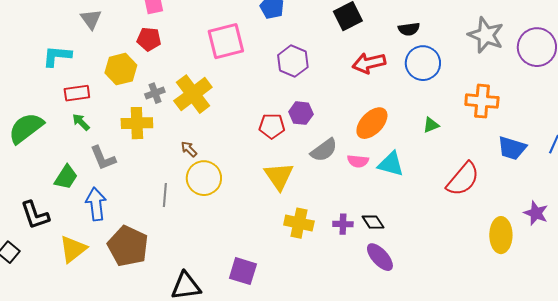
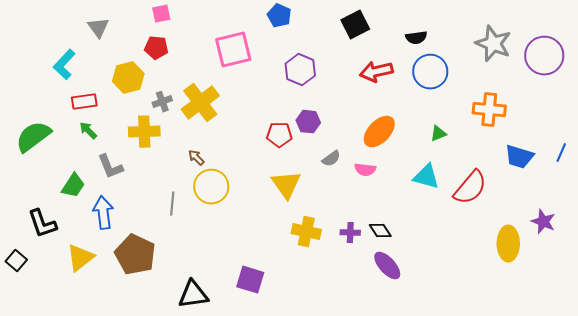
cyan L-shape: (57, 56) -> (64, 65), turned -52
gray semicircle: (324, 150) -> (331, 159), size x0.7
cyan triangle: (391, 164) -> (426, 177), moved

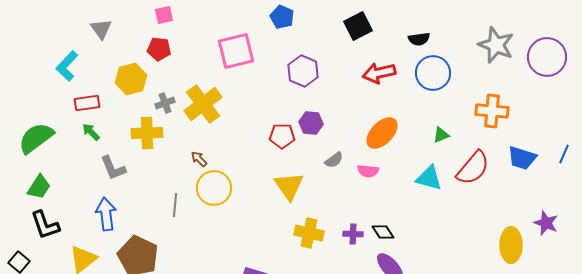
green trapezoid: (73, 186) -> (39, 187), moved
red semicircle: (470, 188) -> (473, 168), moved

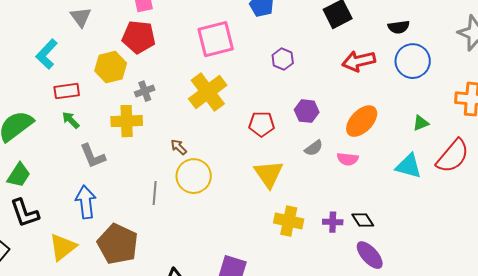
red pentagon: (159, 49) -> (139, 37), size x1.4
purple hexagon: (303, 71) -> (283, 59), size x0.7
yellow cross: (203, 104) -> (208, 92), moved
purple hexagon: (311, 123) -> (307, 111), moved

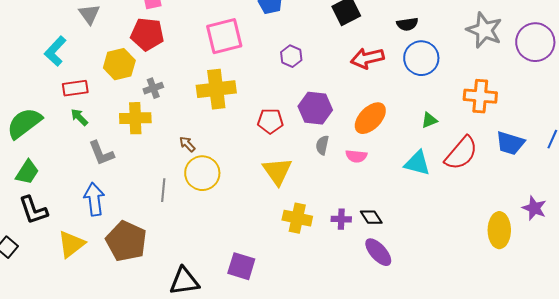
yellow cross: (208, 92) -> (216, 89), turned 30
purple hexagon: (307, 111) -> (315, 108), size x1.4
gray semicircle: (314, 148) -> (322, 145), turned 138

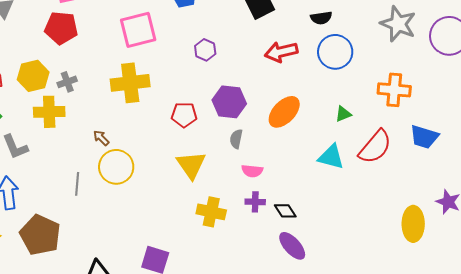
yellow hexagon: (119, 64) -> (33, 76), moved
pink semicircle: (356, 156) -> (252, 171), moved
purple cross: (341, 219) -> (255, 202), moved

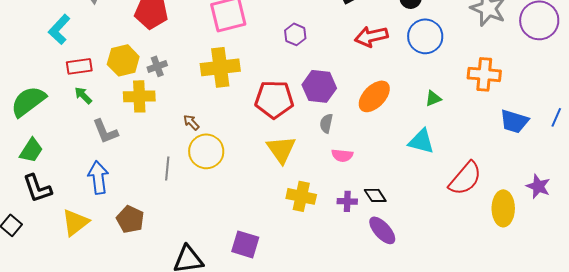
red pentagon: (184, 115) -> (274, 99), size x1.5
red semicircle: (375, 147) -> (465, 178), moved
purple cross: (255, 202) -> (347, 201), moved
brown pentagon: (40, 235) -> (130, 219), size x0.7

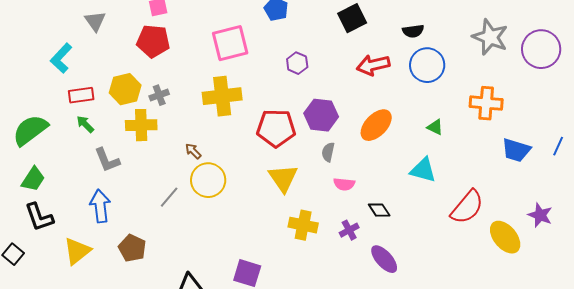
green triangle: (433, 98) -> (435, 127), turned 48
gray line: (167, 168) -> (169, 197), turned 35
black diamond: (375, 195) -> (379, 210), moved
purple cross: (347, 201) -> (349, 230), turned -30
yellow ellipse: (503, 208) -> (505, 237), turned -40

